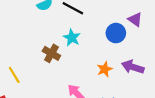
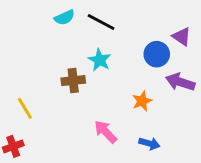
brown cross: (51, 53) -> (73, 81), turned -36
purple arrow: (133, 67) -> (180, 82), moved

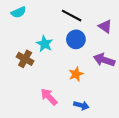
black line: (101, 22) -> (72, 16), moved
blue circle: (157, 54) -> (76, 39), moved
brown cross: (73, 81) -> (25, 59), turned 35

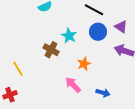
purple triangle: (105, 26) -> (121, 27), moved
orange star: (76, 74) -> (84, 64), moved

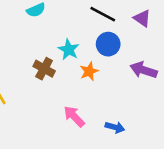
purple triangle: (121, 27) -> (142, 18), moved
orange star: (84, 64) -> (89, 71), moved

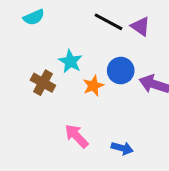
purple triangle: (142, 18) -> (140, 26), moved
blue circle: (108, 44) -> (121, 71), moved

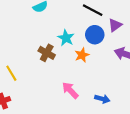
purple triangle: (140, 26) -> (115, 25), moved, turned 48
blue circle: (121, 71) -> (95, 35), moved

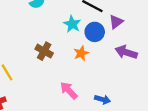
cyan star: (66, 38) -> (72, 24), moved

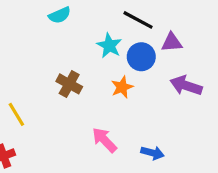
purple triangle: (116, 22) -> (172, 42), turned 32

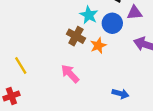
brown cross: (69, 84) -> (76, 36), moved
pink arrow: (104, 140) -> (70, 74), moved

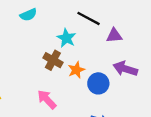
blue circle: (112, 23) -> (98, 83), moved

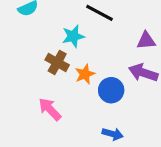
purple triangle: (114, 36) -> (146, 41), moved
cyan star: (66, 38) -> (73, 36), turned 30

